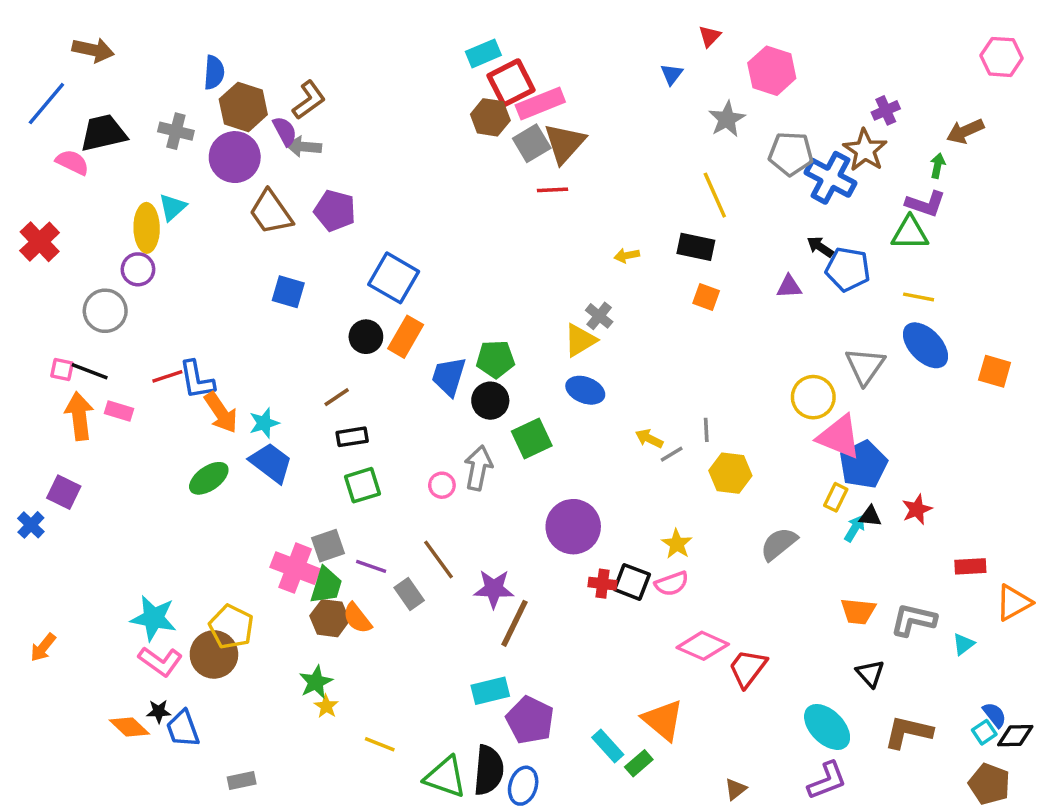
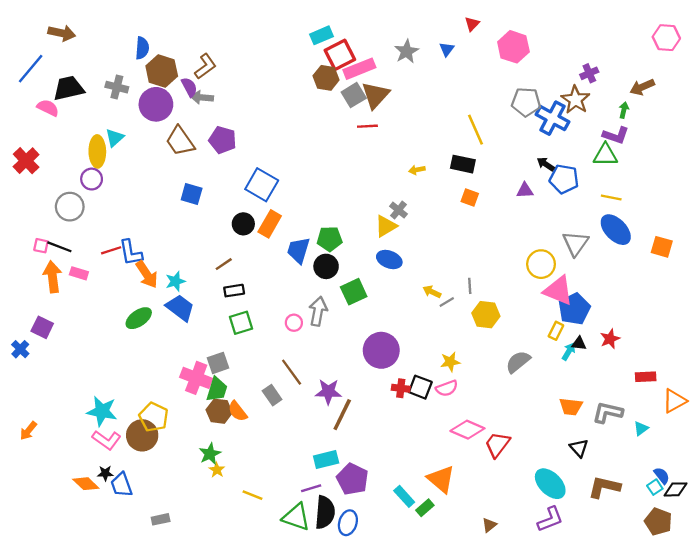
gray star: (727, 119) -> (407, 51), moved
yellow star: (677, 544) -> (450, 362), turned 30
purple line: (371, 566) -> (311, 488), moved, turned -36

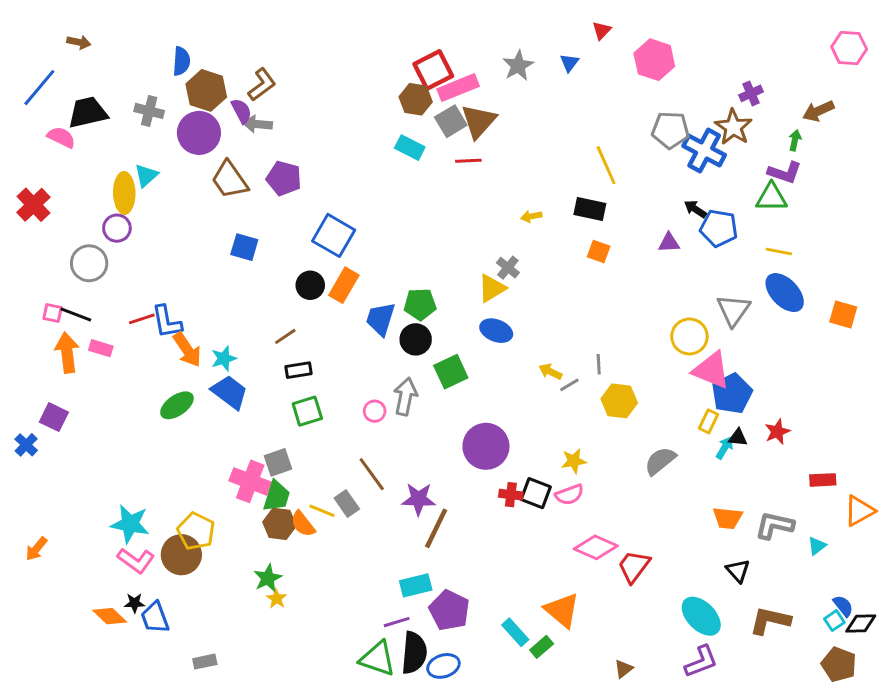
brown arrow: (62, 33) -> (79, 42), size x0.7
cyan rectangle: (321, 35) -> (410, 148), moved, turned 50
yellow line: (252, 495) -> (322, 511), moved
blue ellipse: (348, 523) -> (443, 666), turned 55

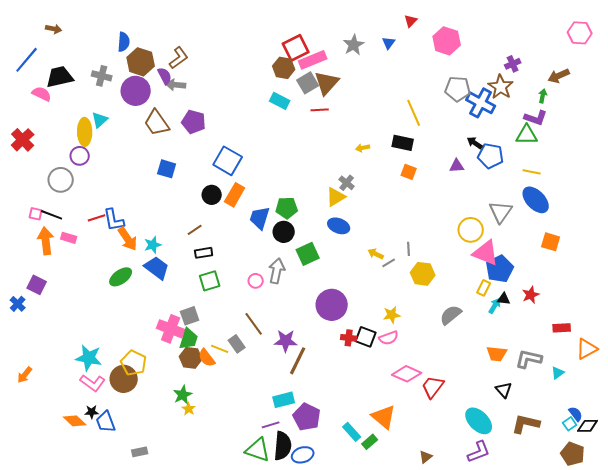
orange square: (843, 315) -> (551, 242), moved

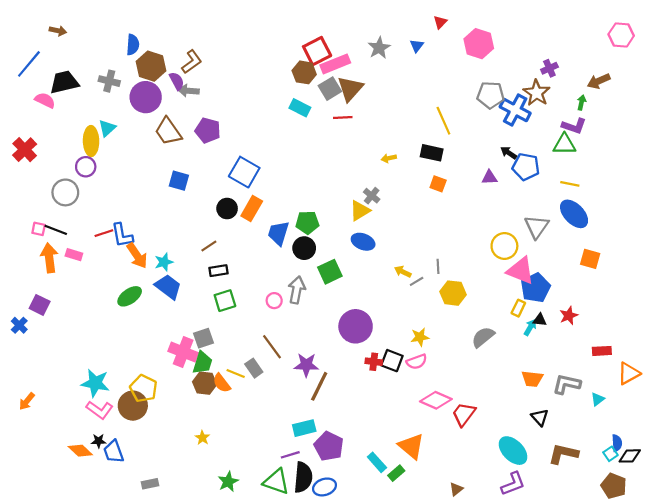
green star: (183, 395) -> (228, 482), moved
blue semicircle: (576, 414) -> (617, 443), turned 35

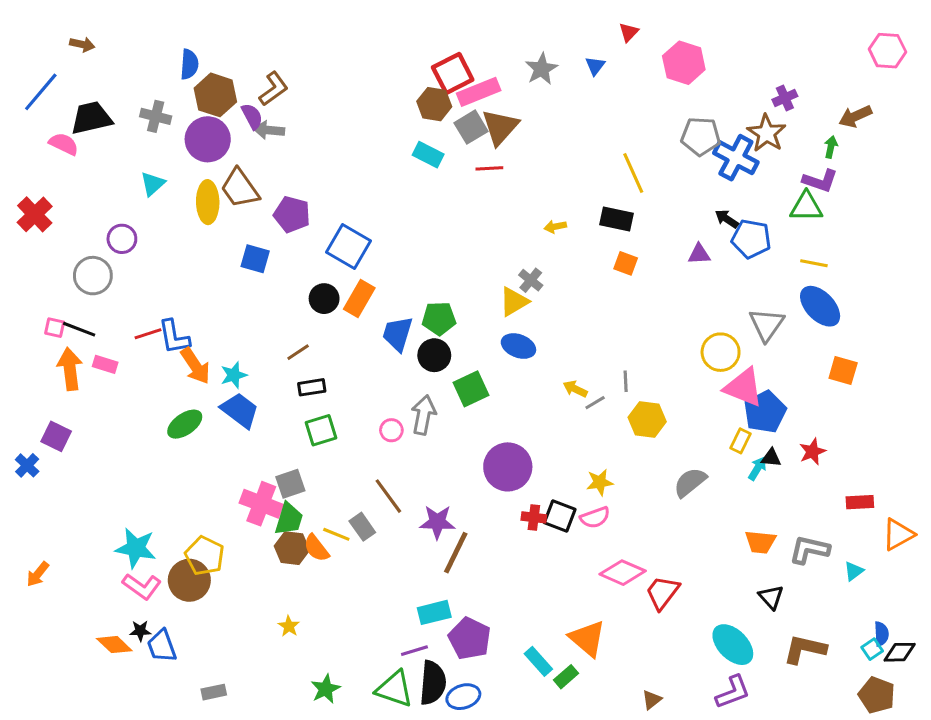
purple pentagon: (208, 130) -> (292, 214), moved
yellow ellipse: (91, 141) -> (208, 202), moved

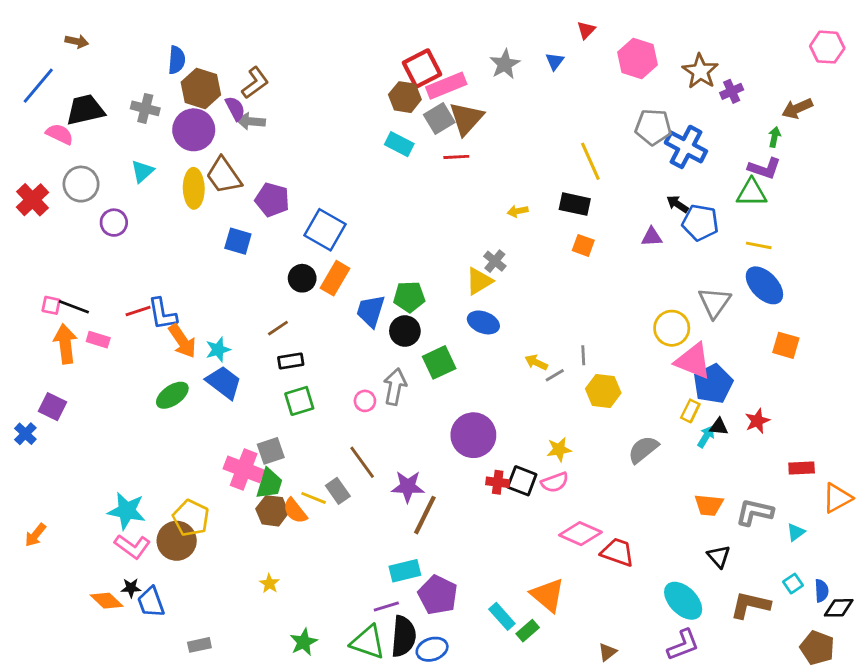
brown star: (767, 133) -> (700, 71), moved
gray circle: (93, 276) -> (81, 184), moved
red trapezoid: (662, 592) -> (618, 552), turned 72
cyan square: (872, 649) -> (793, 584), moved

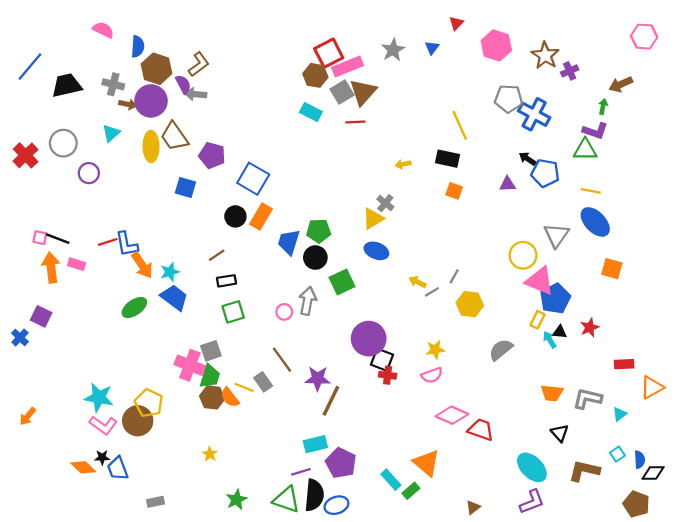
brown arrow: (77, 41) -> (128, 104), moved
pink semicircle: (60, 134) -> (103, 30), moved
gray line: (583, 355) -> (454, 276), turned 32
cyan arrow: (706, 437) -> (550, 340), turned -63
black square: (522, 481) -> (382, 360), moved

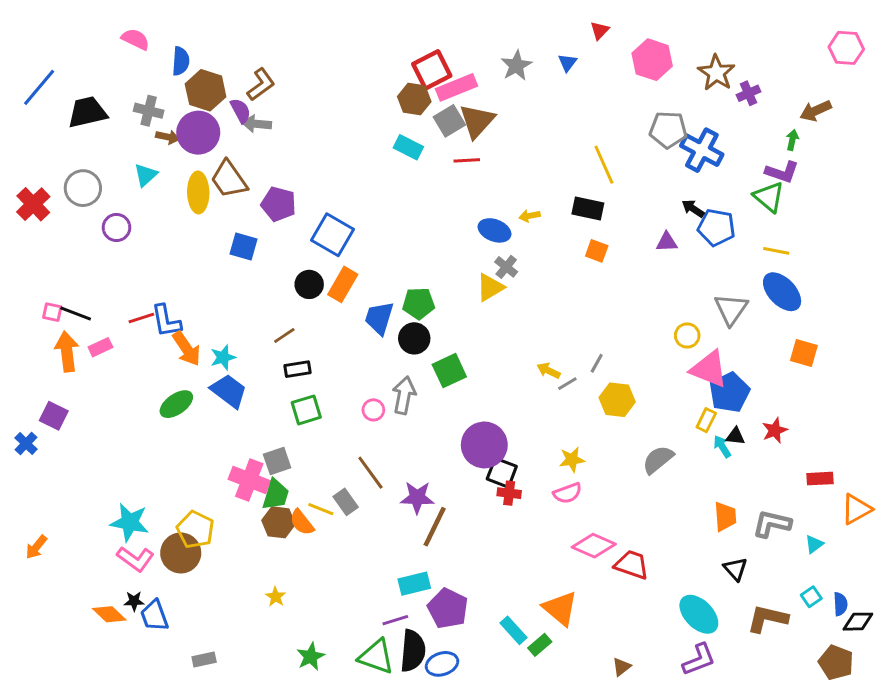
green triangle: (585, 150) -> (769, 197), turned 40
blue ellipse: (376, 251) -> (495, 230), moved
yellow circle: (523, 255) -> (687, 335), size x0.7
pink rectangle: (77, 264) -> (100, 347), turned -42
orange trapezoid: (552, 393) -> (725, 516), turned -100

